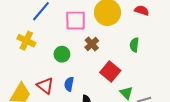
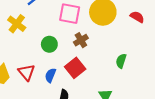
green semicircle: (134, 45) -> (121, 61), moved
red square: (110, 71) -> (75, 68), moved

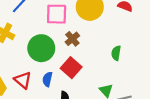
green circle: (49, 44) -> (41, 48), size x1.6

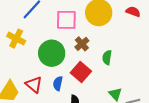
green semicircle: (116, 53) -> (107, 57), moved

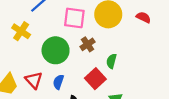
red square: (81, 72) -> (95, 79), moved

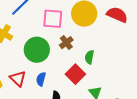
red semicircle: (143, 17) -> (117, 15), size x1.5

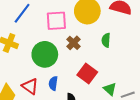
green semicircle: (89, 57) -> (106, 40), moved

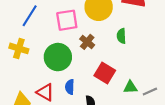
green triangle: (110, 89) -> (130, 87), turned -40

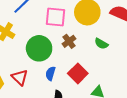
green semicircle: (121, 36) -> (101, 44), turned -72
blue semicircle: (70, 87) -> (50, 73), moved

